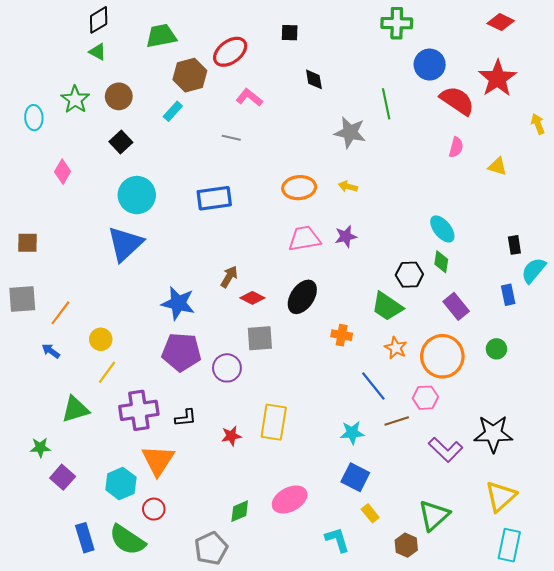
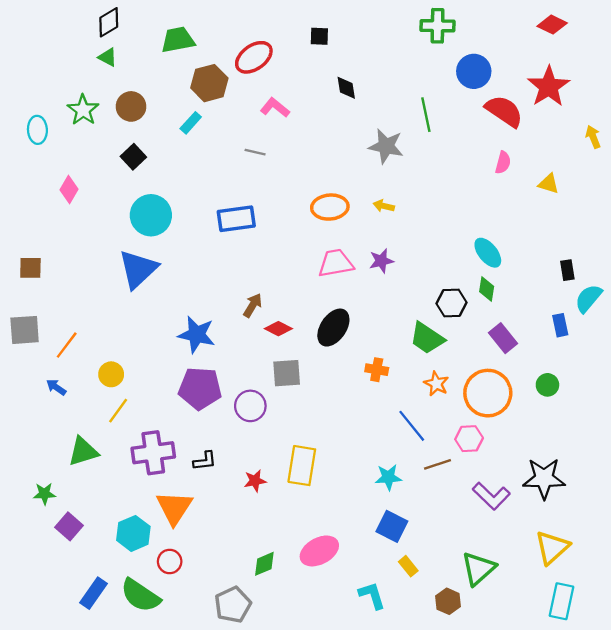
blue rectangle: (85, 538) -> (94, 593), turned 52

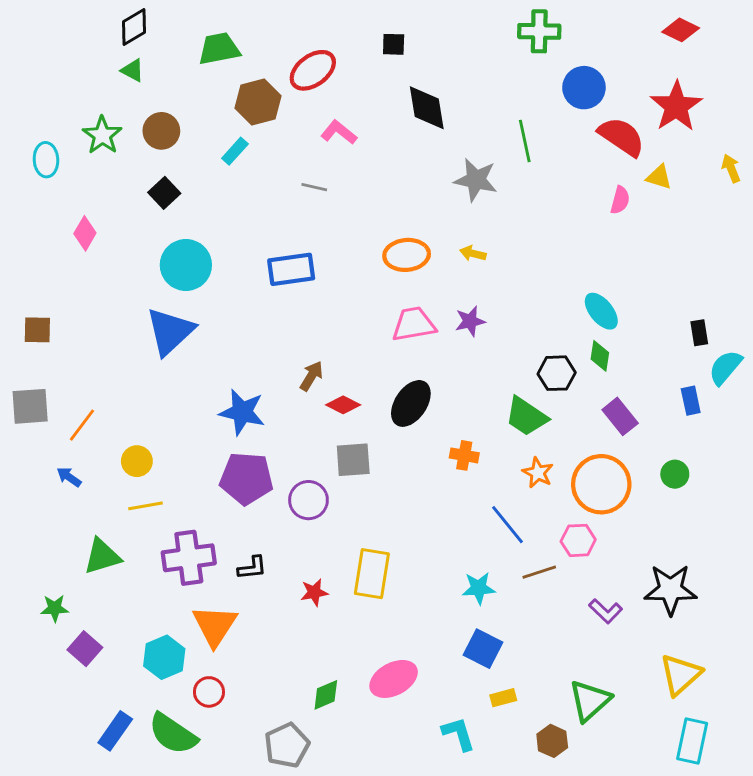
black diamond: (346, 88) -> (427, 108), size x1.6
yellow triangle: (549, 184) -> (659, 177), moved
yellow line: (118, 411) -> (146, 506), turned 44
purple L-shape: (491, 496) -> (606, 611), size x0.7
yellow rectangle: (408, 566) -> (503, 698), turned -66

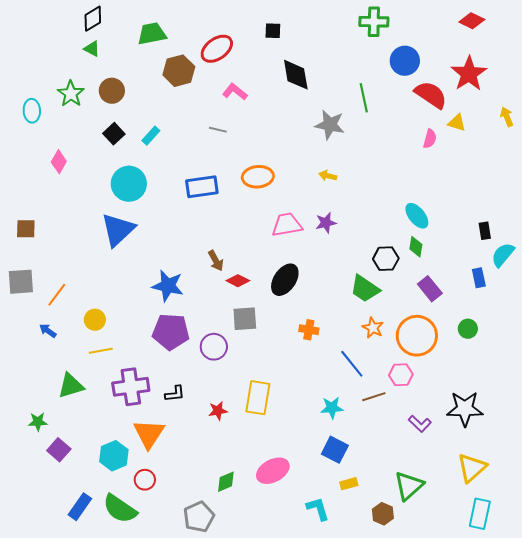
cyan rectangle: (235, 151) -> (151, 136), moved
orange ellipse: (407, 255) -> (258, 177), moved
brown arrow: (311, 376) -> (216, 261), turned 120
orange cross: (464, 455) -> (309, 330), moved

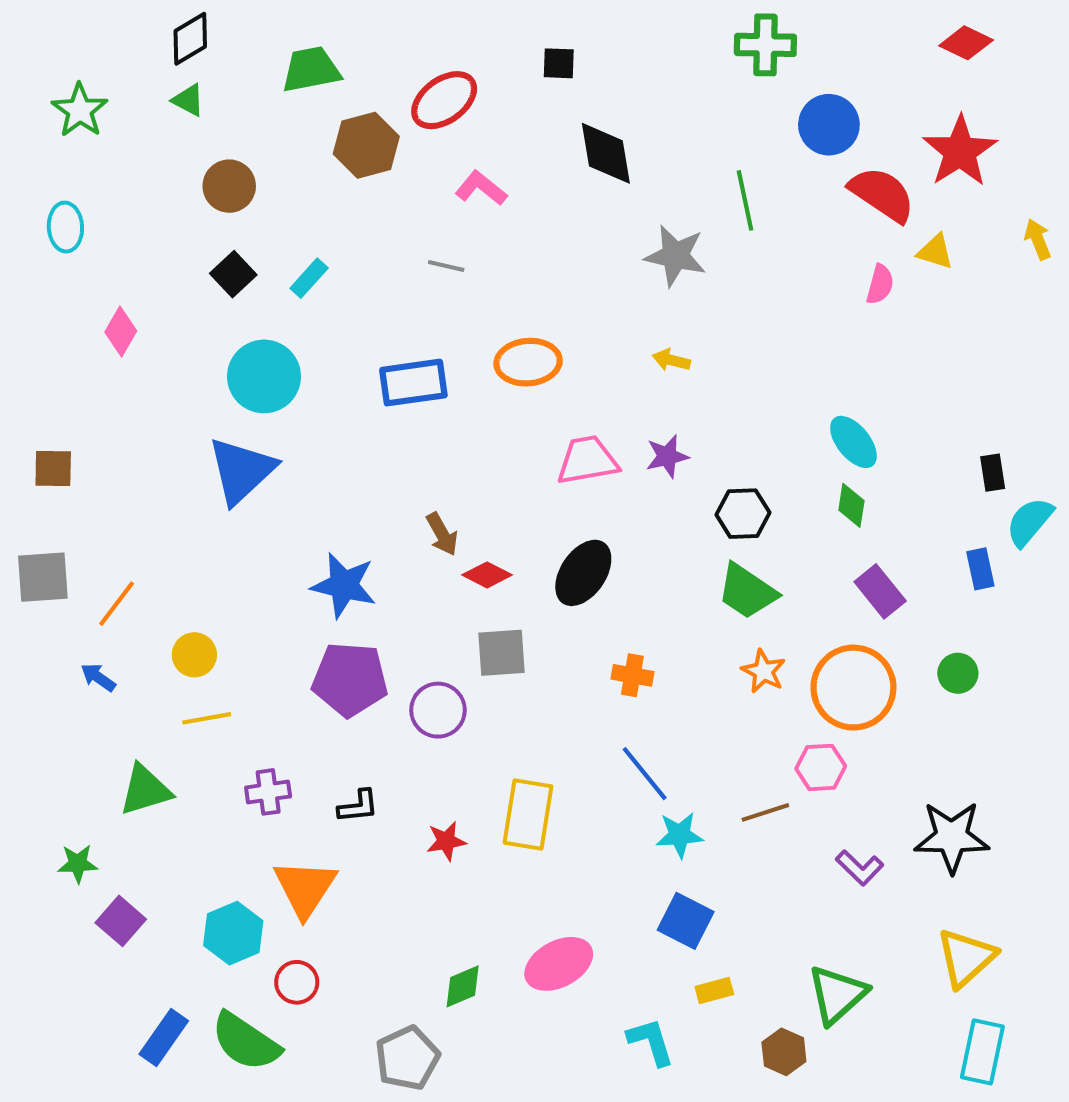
green star: (71, 94) -> (80, 110), moved
black hexagon: (386, 259) -> (743, 514), moved
blue line: (352, 364) -> (645, 774), moved
purple cross: (131, 387) -> (268, 792), size x0.6

